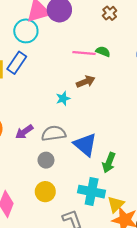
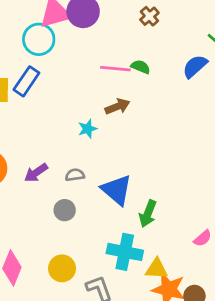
gray semicircle: (54, 133) -> (75, 175), size x0.6
yellow circle: (45, 192) -> (62, 268), moved
yellow triangle: (116, 204) -> (157, 269), turned 48

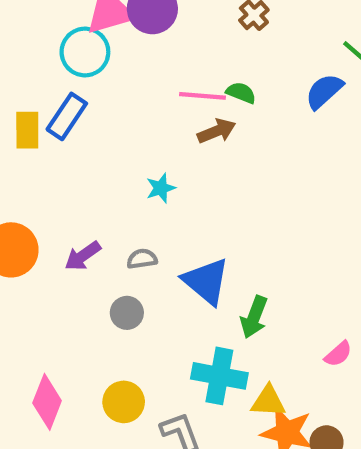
brown arrow: (117, 106) -> (217, 131), moved

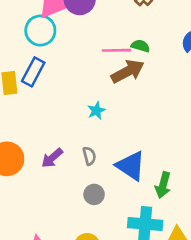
brown arrow: (217, 131) -> (128, 71), size x1.4
gray semicircle: (142, 259) -> (89, 156), turned 90
gray circle: (127, 313) -> (94, 194), moved

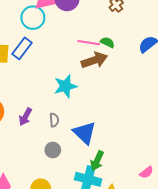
cyan star: (96, 111) -> (65, 86), size x1.6
purple arrow: (52, 158) -> (25, 117), turned -30
green arrow: (163, 185) -> (97, 161), moved

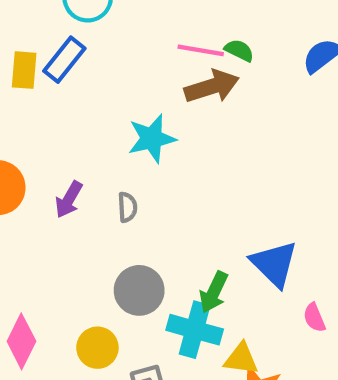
blue triangle: (85, 133) -> (274, 264), moved
gray circle: (53, 150) -> (139, 290), moved, size x1.5
pink semicircle: (146, 172) -> (314, 318), turned 104

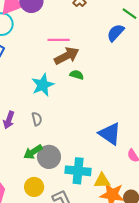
green semicircle: (239, 50) -> (77, 75), moved
green arrow: (214, 292) -> (33, 152), moved, turned 42

